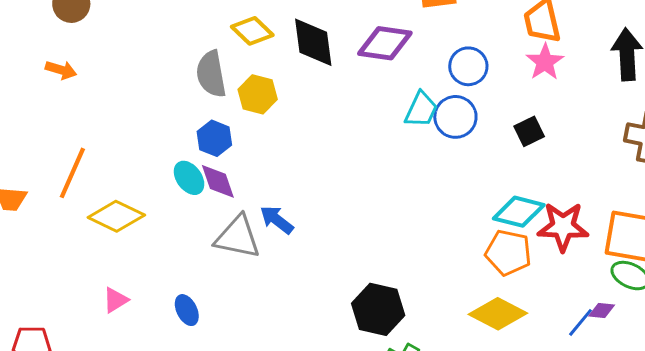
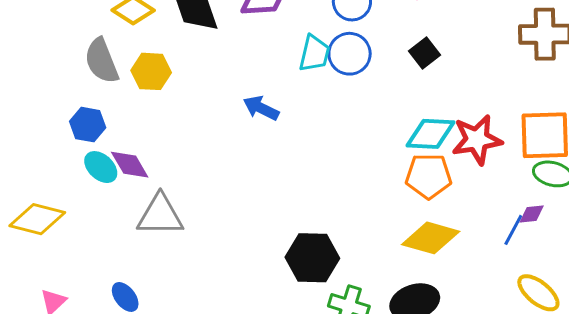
blue hexagon: (214, 138) -> (88, 125), moved
blue arrow: (277, 220) -> (261, 108), moved

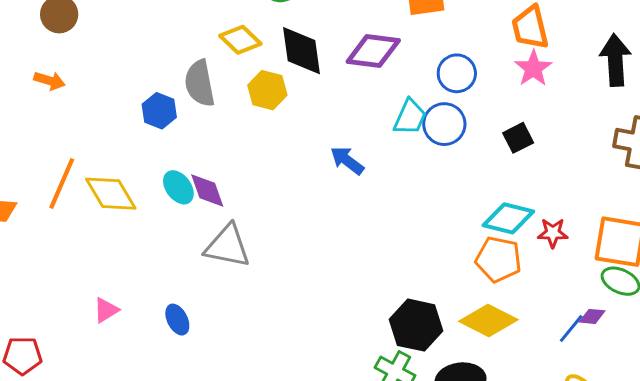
yellow hexagon: (151, 71) -> (267, 90), moved
blue hexagon: (88, 125) -> (159, 111), moved
red star: (477, 140) -> (553, 233), size x0.6
yellow diamond: (37, 219) -> (111, 194), moved, turned 34
black hexagon: (312, 258) -> (416, 325), moved

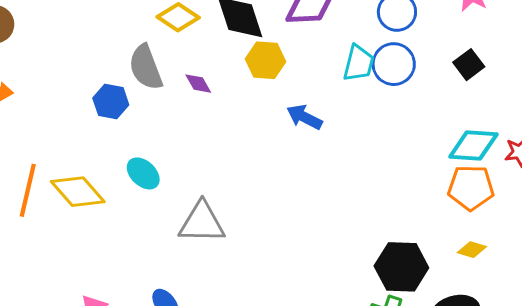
yellow hexagon: (267, 90) -> (266, 60), moved
purple diamond: (207, 191) -> (198, 84), moved, size x0.7
yellow diamond: (488, 320) -> (472, 250), size x0.5

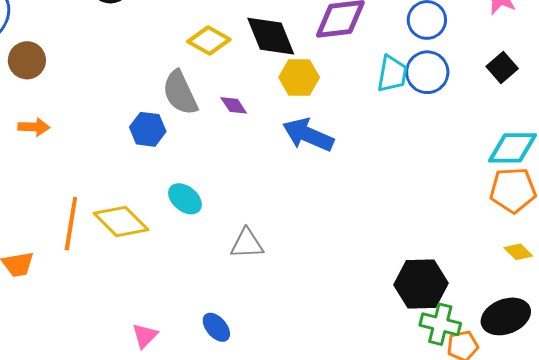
blue arrow: (304, 117) -> (308, 135), moved, size x1.4
gray triangle: (202, 223) -> (247, 244), size x0.7
yellow diamond: (472, 250) -> (518, 252), turned 32
black hexagon: (401, 267) -> (421, 284), moved

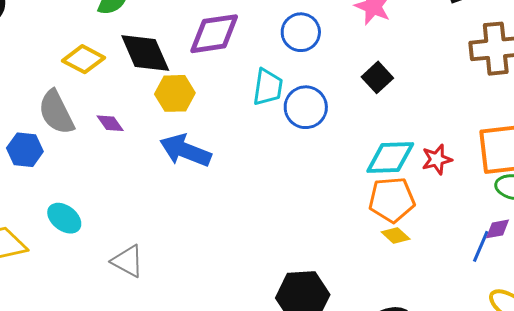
blue circle: (427, 72) -> (306, 107), moved
gray triangle: (247, 244) -> (128, 261), turned 33
yellow diamond: (518, 252) -> (396, 235), moved

